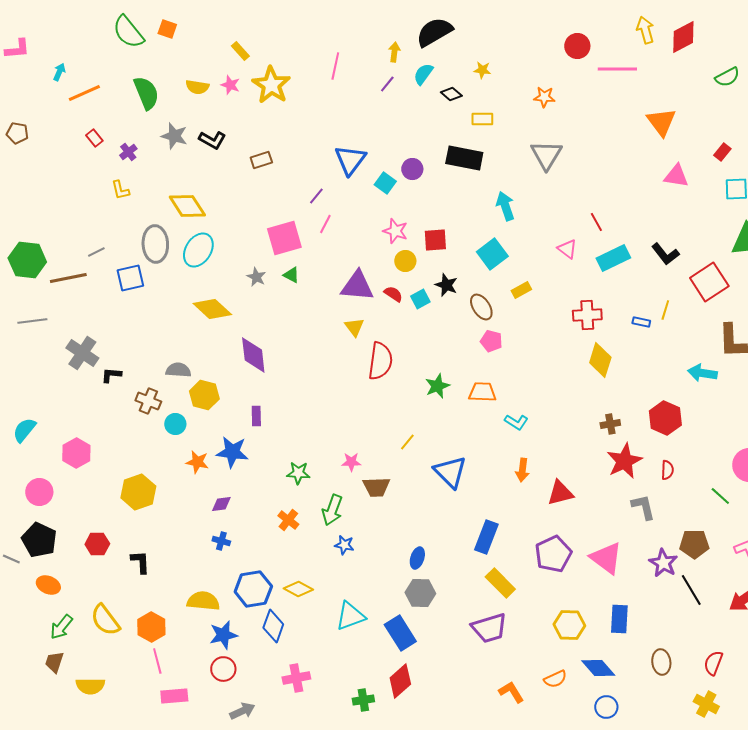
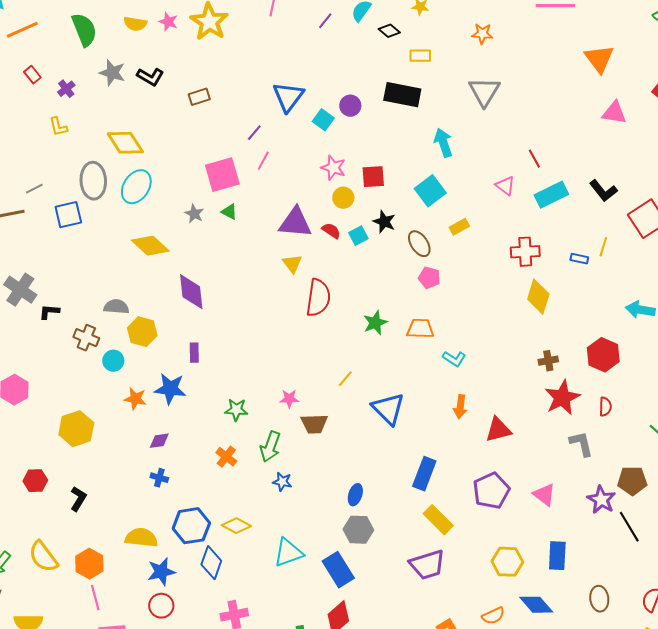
pink triangle: (606, 558) -> (544, 495), size x0.7
black L-shape: (140, 562) -> (78, 499), turned 35

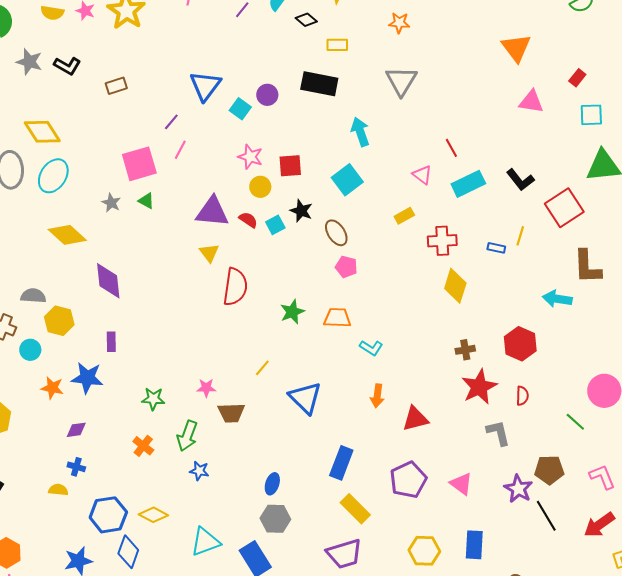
yellow rectangle: (459, 227) -> (404, 216), moved
yellow semicircle: (141, 538) -> (58, 490), moved, size x0.6

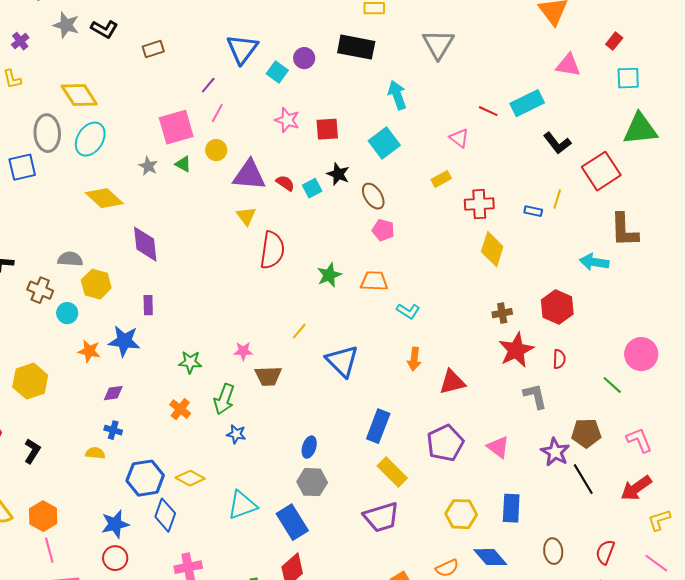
red line: (451, 148) -> (488, 111), turned -36
cyan rectangle: (468, 184) -> (527, 103), moved
yellow circle: (260, 187) -> (216, 150), moved

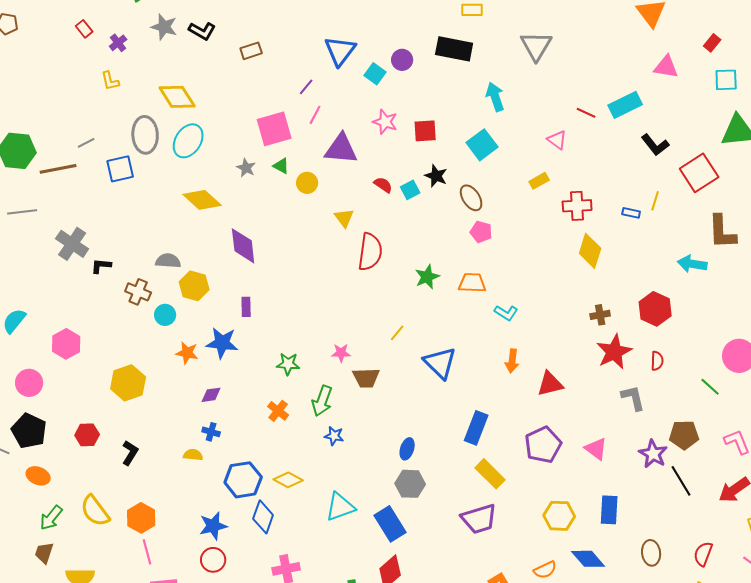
yellow circle: (216, 150) -> (307, 183), moved
purple triangle: (249, 175) -> (341, 149), moved

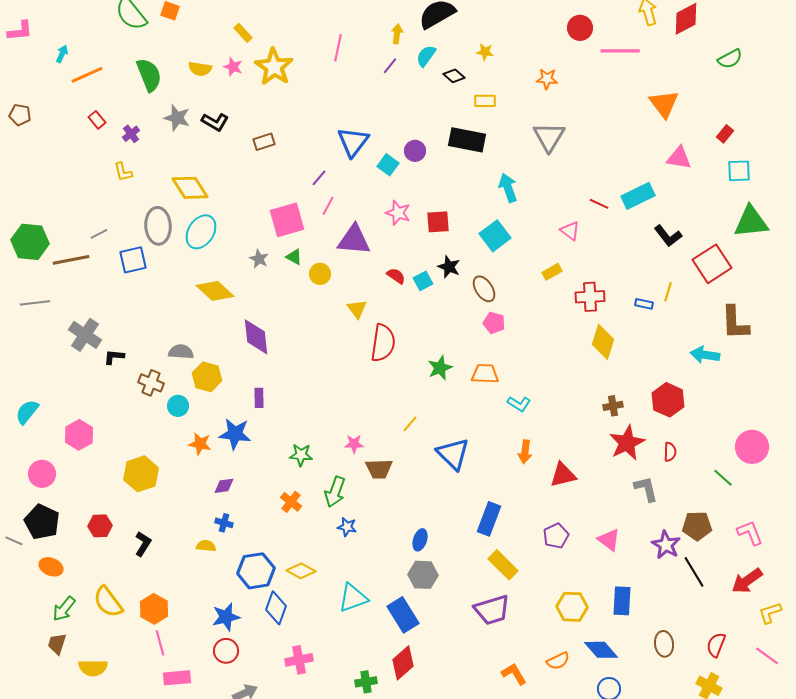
purple pentagon: (543, 445) -> (556, 536), size x0.7

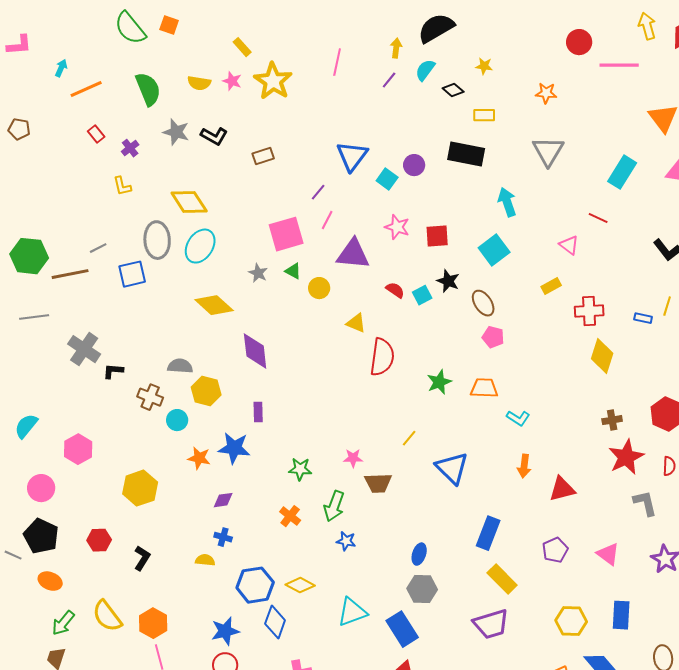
cyan rectangle: (638, 196) -> (622, 172), moved, turned -32
yellow triangle: (357, 309) -> (356, 323), turned -30

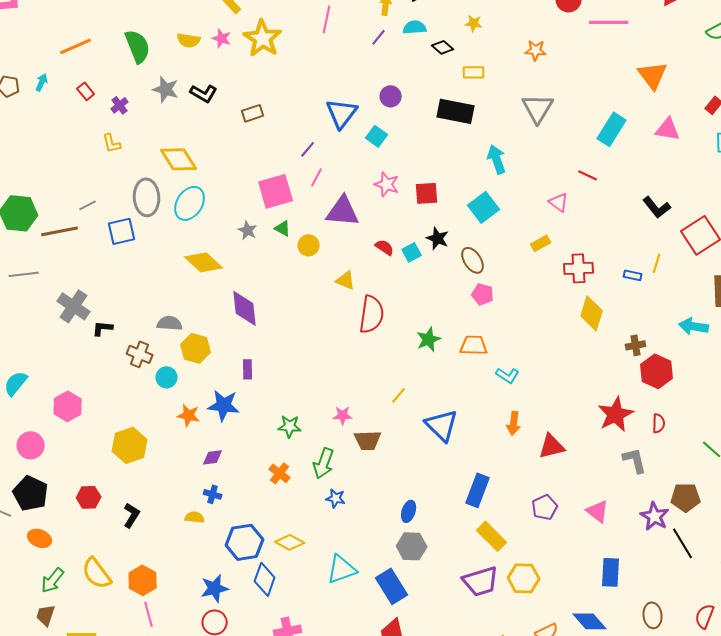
cyan arrow: (61, 68) -> (42, 82), moved
cyan semicircle: (425, 70) -> (415, 27), turned 50
purple circle: (414, 165) -> (391, 96), moved
brown cross: (612, 420) -> (636, 345), moved
yellow hexagon: (571, 621) -> (524, 578), moved

